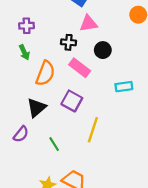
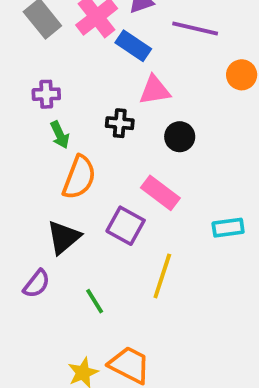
green arrow: (24, 52) -> (60, 135), moved
pink rectangle: (80, 68) -> (160, 193), moved
cyan rectangle: (124, 87) -> (228, 228), moved

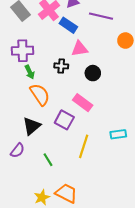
purple cross: (46, 94) -> (23, 51), size x1.5
orange semicircle: (79, 177) -> (40, 94), turned -55
cyan rectangle: (228, 228) -> (118, 134), moved

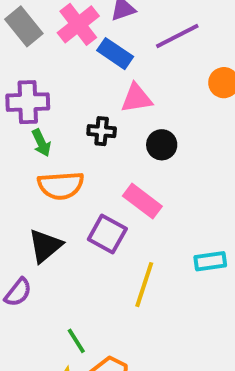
purple line: (101, 16) -> (177, 36), turned -40
orange semicircle: (40, 94) -> (61, 186), turned 120
green line: (48, 160) -> (76, 341), moved

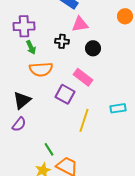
black triangle: (45, 246) -> (22, 100), moved

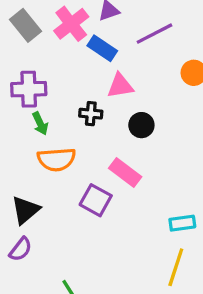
yellow line: (84, 120) -> (176, 267), moved

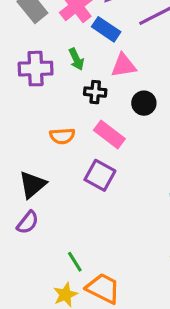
green arrow: (40, 123) -> (76, 59), moved
orange semicircle: (56, 159) -> (62, 136), size x0.7
pink rectangle: (125, 172) -> (109, 134), moved

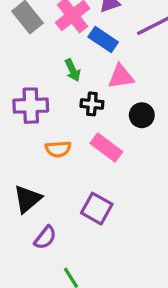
purple cross: (36, 69) -> (31, 106), moved
purple square: (100, 175) -> (97, 209), moved
purple semicircle: (28, 222) -> (45, 238), moved

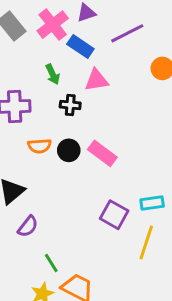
black circle: (142, 115) -> (69, 150), moved
pink rectangle: (106, 147) -> (102, 153), moved
purple square: (97, 209) -> (114, 215), moved

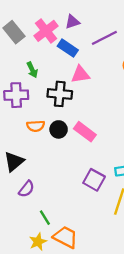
green arrow: (53, 74) -> (32, 70), moved
black cross: (70, 105) -> (60, 94), size x1.5

